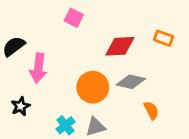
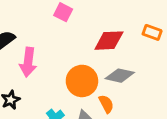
orange semicircle: (151, 110) -> (106, 104), moved

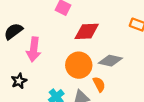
red diamond: (109, 41) -> (87, 31), moved

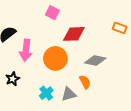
orange circle: (79, 65) -> (55, 58), moved

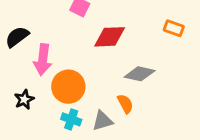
orange circle: (55, 58) -> (68, 87), moved
cyan cross: (46, 93) -> (71, 119), turned -32

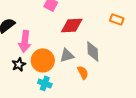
gray diamond: (140, 74) -> (93, 51), turned 75
black star: (24, 99) -> (19, 64), moved
gray triangle: (103, 121) -> (67, 55), moved

